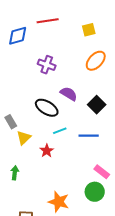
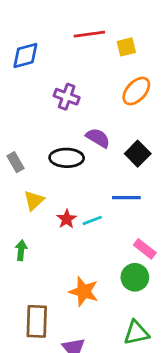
red line: (48, 21) -> (89, 34), moved
black ellipse: (47, 108) -> (67, 158), turned -30
gray rectangle: (11, 122) -> (15, 162), moved
cyan line: (60, 131) -> (92, 220), moved

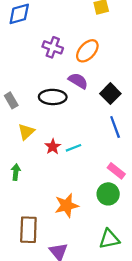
orange ellipse: (136, 91) -> (87, 51), moved
blue line: (126, 198) -> (115, 127), moved, turned 70
orange star: (84, 292) -> (67, 206), turned -30

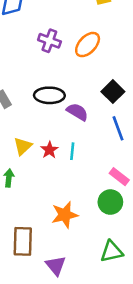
purple semicircle: (78, 81) -> (77, 112), moved
yellow triangle: (26, 132) -> (23, 146), moved
cyan line: (73, 148) -> (72, 151), turned -63

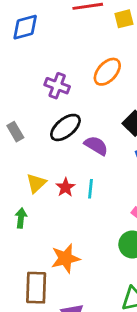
purple cross: (49, 41) -> (57, 86), moved
black ellipse: (49, 95) -> (65, 127), turned -40
orange star: (65, 215) -> (65, 258), moved

